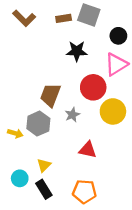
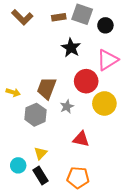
black circle: (118, 36) -> (105, 25), moved
black star: (77, 51) -> (71, 48), turned 30
yellow arrow: (15, 133) -> (13, 92), moved

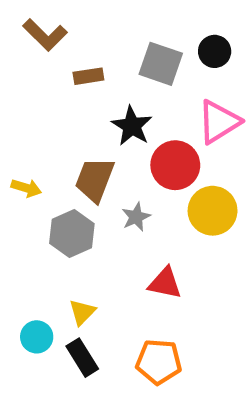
gray square: (82, 14) -> (161, 64), moved
brown rectangle: (59, 17) -> (88, 76), moved
black star: (71, 48) -> (132, 126), moved

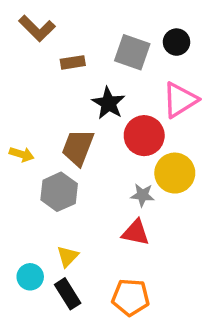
gray star: (136, 217) -> (142, 195), moved, turned 30

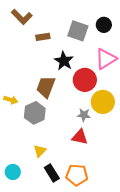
yellow arrow: (22, 154) -> (11, 100), moved
cyan circle: (30, 277) -> (13, 172), moved
black rectangle: (68, 294) -> (52, 173), moved

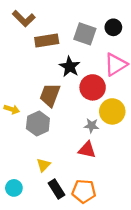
brown rectangle: (43, 37) -> (47, 40), size x1.5

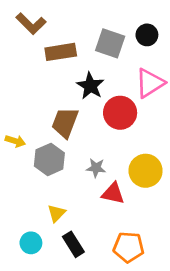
yellow circle: (112, 111) -> (146, 171), moved
gray star: (91, 126) -> (96, 168), moved
cyan circle: (14, 188) -> (31, 243), moved
orange pentagon: (84, 191) -> (129, 247), moved

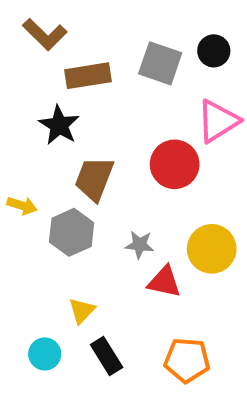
black star: (90, 86) -> (59, 125), moved

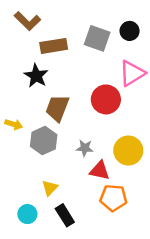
orange pentagon: (187, 360) -> (113, 198), moved

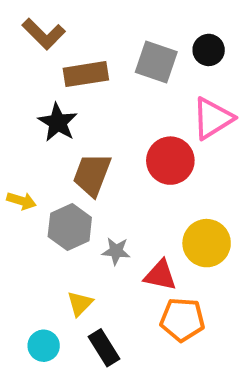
gray star: (85, 148) -> (116, 251), moved

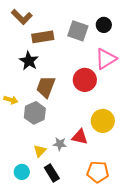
gray star: (116, 251) -> (60, 144), moved
orange pentagon: (182, 320) -> (98, 172), moved

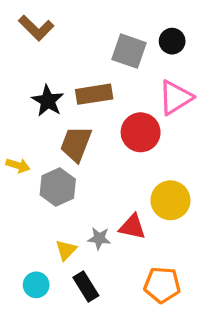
brown rectangle: (43, 37) -> (94, 94), moved

